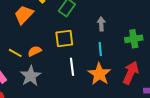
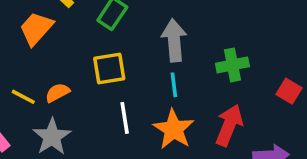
gray arrow: (101, 24) -> (174, 40), size x1.6

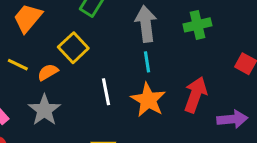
green cross: (232, 65) -> (197, 25), moved
yellow square: (109, 69) -> (73, 48), moved, turned -32
yellow line: (23, 97) -> (18, 65), moved

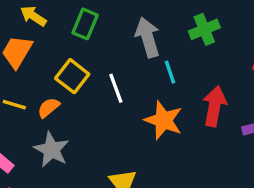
cyan line: (147, 62) -> (170, 72), moved
white line: (106, 92) -> (116, 88), moved

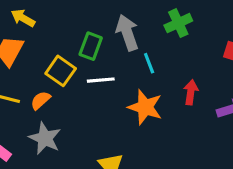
green rectangle: (85, 24) -> (91, 46), moved
white line: (116, 88) -> (101, 80), turned -72
red arrow: (214, 106) -> (191, 92), size x0.7

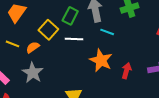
cyan line: (149, 63) -> (107, 32), turned -56
red arrow: (191, 92) -> (126, 71), moved

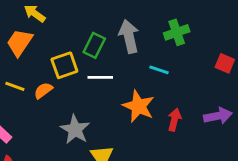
yellow square: (48, 30) -> (64, 65), turned 30
cyan line: (107, 32) -> (159, 70), moved
gray star: (33, 73) -> (75, 130), moved

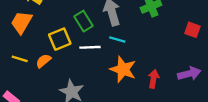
green rectangle: (94, 45) -> (84, 21), turned -54
cyan line: (159, 70) -> (117, 40), moved

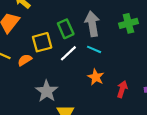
white line: (90, 47) -> (68, 53), turned -48
orange star: (123, 69) -> (96, 77), size x0.7

